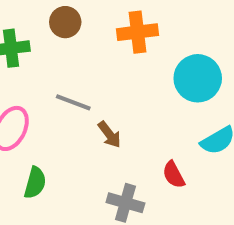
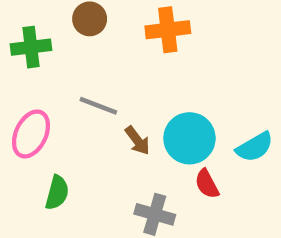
cyan circle: (198, 78) -> (189, 138), moved

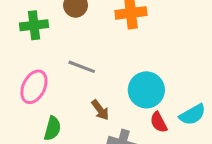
brown arrow: (137, 140) -> (100, 110), moved
cyan semicircle: (255, 147) -> (193, 115), moved

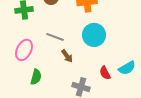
cyan circle: (146, 90) -> (94, 35), moved
brown arrow: (100, 110) -> (67, 56), moved

